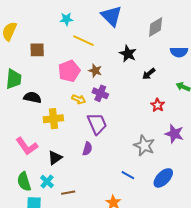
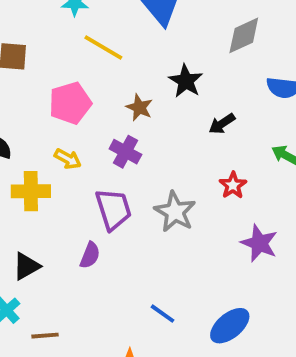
brown star: (95, 71) -> (139, 108), moved
yellow arrow: (79, 99) -> (68, 159), moved
gray star: (144, 146) -> (175, 212), moved

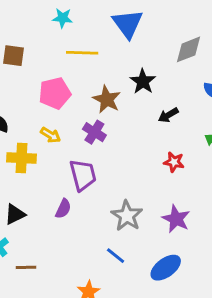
yellow line: (103, 48) -> (82, 53), turned -32
brown star: (139, 108) -> (107, 99), size x1.4
red star: (233, 185) -> (174, 162), turned -30
gray star: (175, 212) -> (127, 216), moved
purple star: (259, 243) -> (176, 219), moved

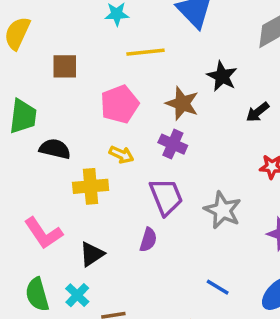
gray star: (127, 216) -> (223, 210), moved

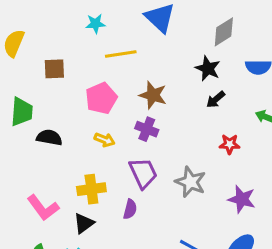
black star: (222, 76) -> (208, 69), moved
yellow cross: (91, 186) -> (91, 189), moved

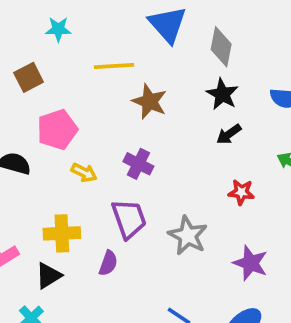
cyan star: (95, 24) -> (58, 29), moved
gray diamond: (224, 32) -> (221, 47), moved, turned -52
brown square: (54, 69) -> (29, 77), turned -30
brown star: (153, 95) -> (150, 102), moved
pink pentagon: (101, 98) -> (57, 130), moved

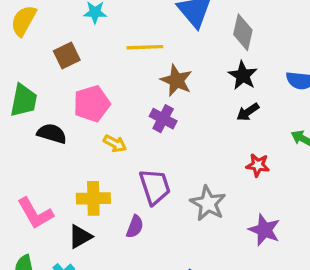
purple cross: (138, 164) -> (163, 119), moved

